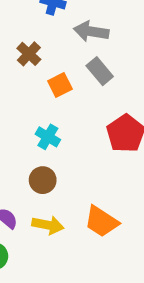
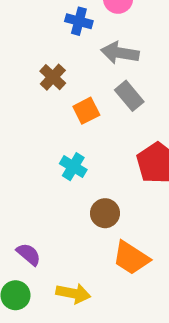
brown circle: (43, 180) -> (105, 213), moved
yellow arrow: (48, 225) -> (73, 293), moved

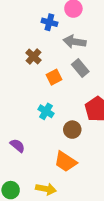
brown circle: (105, 213) -> (72, 130), moved
purple semicircle: (29, 254) -> (17, 146), moved
orange trapezoid: (131, 258) -> (65, 162), moved

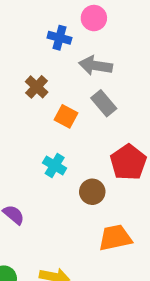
orange square: (54, 77) -> (66, 116), turned -35
orange trapezoid: (65, 162) -> (115, 238), moved, turned 135

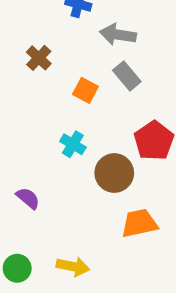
brown cross: (37, 87) -> (39, 58), moved
brown circle: (92, 192) -> (114, 173), size x1.4

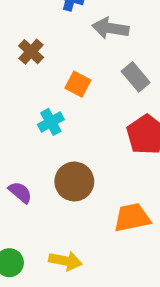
gray rectangle: (127, 76) -> (136, 77), moved
cyan cross: (73, 144) -> (51, 122), moved, turned 30
brown circle: (114, 173) -> (74, 182), moved

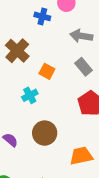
gray arrow: (110, 28) -> (81, 36), moved
brown cross: (31, 52) -> (17, 51), size x1.5

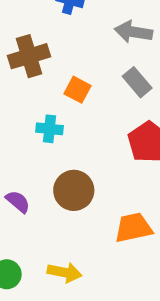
brown cross: (17, 51) -> (29, 56), turned 30
cyan cross: (30, 95) -> (50, 129), turned 35

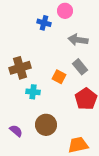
brown cross: (29, 56) -> (20, 68), moved
orange square: (78, 90) -> (59, 77), moved

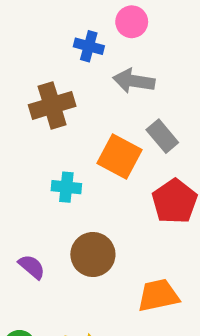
gray arrow: (78, 40) -> (134, 81), moved
brown cross: (20, 68) -> (52, 105), moved
orange square: (59, 77) -> (119, 157), size x1.5

